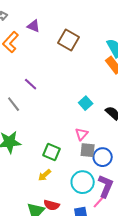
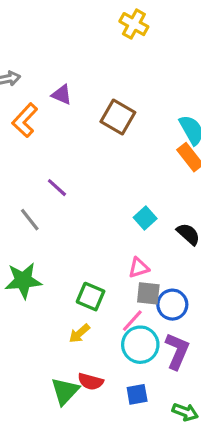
pink triangle: (82, 134) -> (139, 268), turned 32
pink line: (100, 201) -> (132, 321), moved

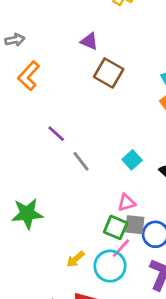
purple triangle: (62, 95) -> (89, 41), moved
gray line: (30, 220) -> (81, 161), moved
green square: (91, 297) -> (116, 227), moved
cyan circle: (140, 345) -> (110, 266), moved

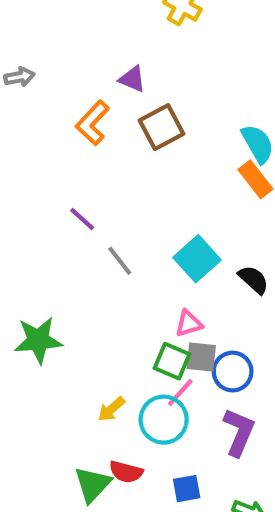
brown square: (109, 73) -> (162, 127), turned 32
orange L-shape: (29, 76) -> (93, 123), moved
cyan square: (132, 160) -> (197, 259), size x1.5

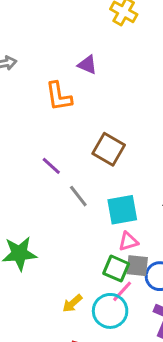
orange L-shape: (93, 123) -> (59, 96), turned -52
brown square: (162, 127) -> (109, 149), moved, turned -32
cyan square: (197, 259) -> (122, 210), moved, turned 32

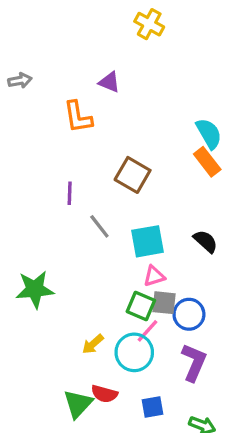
purple line: (51, 166) -> (70, 193), turned 50

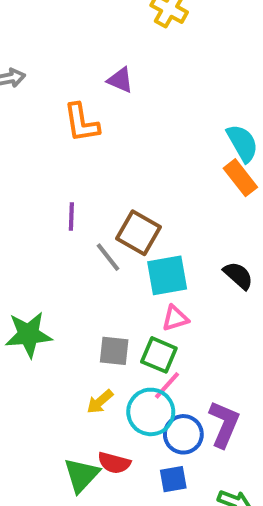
brown square: (133, 175) -> (139, 233), moved
gray square: (164, 303) -> (114, 351), moved
blue circle: (189, 314) -> (183, 434), moved

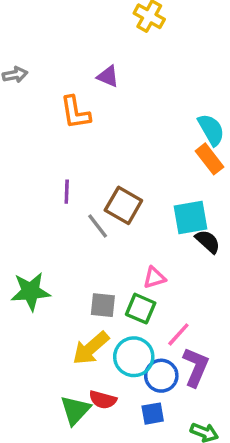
cyan square: (167, 275) -> (191, 217), moved
pink line: (167, 385) -> (178, 334), moved
yellow arrow: (100, 402) -> (91, 348), size x1.6

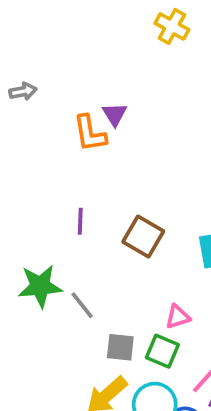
purple triangle: (108, 76) -> (115, 114), moved, turned 35
gray line: (98, 226) -> (82, 305), moved
green star: (31, 291) -> (40, 286), moved

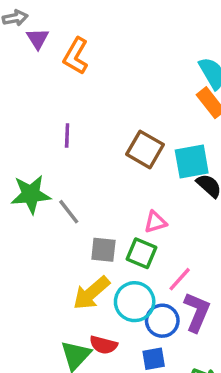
purple triangle: (115, 114) -> (38, 39), moved
orange L-shape: (90, 133) -> (76, 56), turned 39
brown square: (143, 237) -> (145, 149), moved

